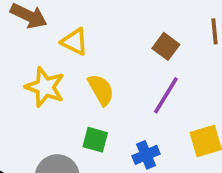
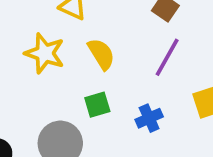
green square: (95, 140) -> (97, 105), turned -30

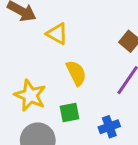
yellow star: (45, 53) -> (30, 95), moved

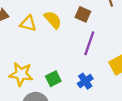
yellow semicircle: (76, 73) -> (53, 20), moved

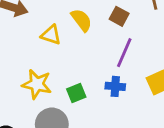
yellow triangle: (28, 23) -> (51, 35), moved
blue cross: (85, 81) -> (115, 86), moved, turned 35

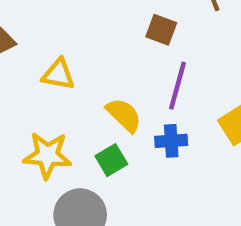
yellow semicircle: (81, 20) -> (124, 115), moved

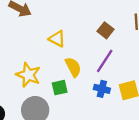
yellow triangle: (58, 74) -> (57, 39), moved
blue cross: (171, 141) -> (102, 89), moved

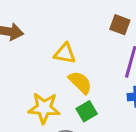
yellow semicircle: (73, 67) -> (80, 82), moved

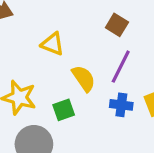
yellow semicircle: (80, 82) -> (84, 78), moved

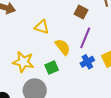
blue cross: (121, 105) -> (87, 62), turned -32

